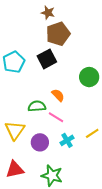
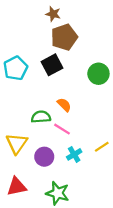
green circle: (89, 77) -> (98, 74), moved

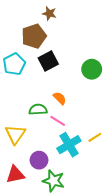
brown pentagon: (64, 37) -> (34, 36), moved
cyan cross: (74, 154) -> (69, 145), size x1.6
purple circle: (44, 157) -> (39, 160), moved

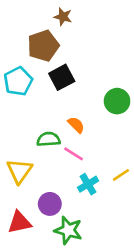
green circle: (92, 69) -> (117, 101), moved
cyan cross: (69, 145) -> (88, 184), size x0.7

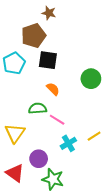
black square: (62, 77) -> (48, 60), turned 36
orange semicircle: (76, 125) -> (53, 89), moved
red triangle: (19, 222) -> (15, 173), turned 48

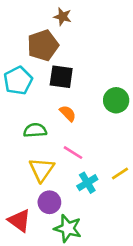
green semicircle: (38, 108) -> (35, 130), moved
yellow triangle: (15, 133) -> (42, 170), moved

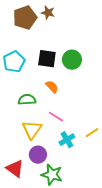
brown pentagon: (43, 45) -> (25, 18), moved
green circle: (116, 100) -> (72, 60), moved

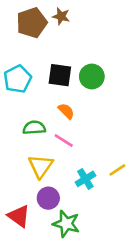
pink line: (56, 117) -> (64, 140), moved

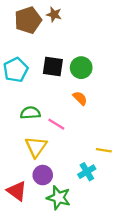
orange semicircle: (66, 111) -> (80, 98), moved
yellow line: (117, 170) -> (104, 150), turned 42
cyan cross: (85, 179) -> (87, 172), moved

